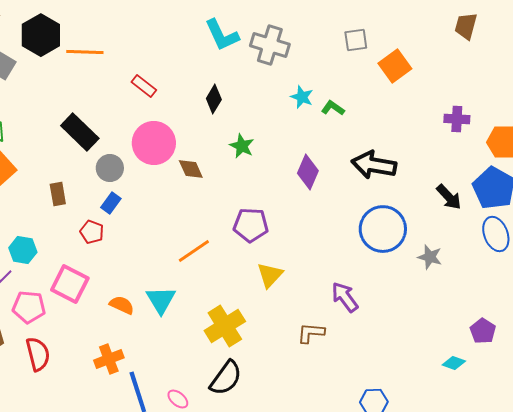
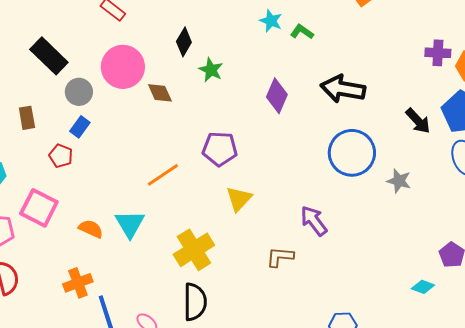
black diamond: (214, 99) -> (184, 42), moved
purple cross: (457, 119) -> (438, 53), moved
black semicircle: (226, 378) -> (195, 302), turned -36

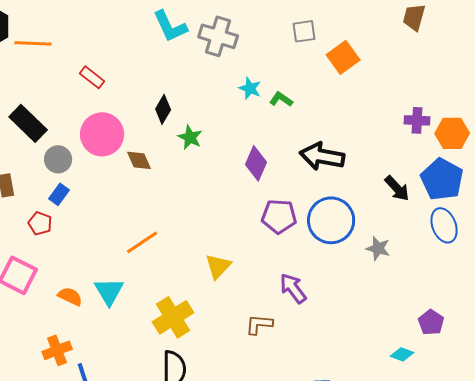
purple pentagon: (220, 149) -> (279, 216), moved

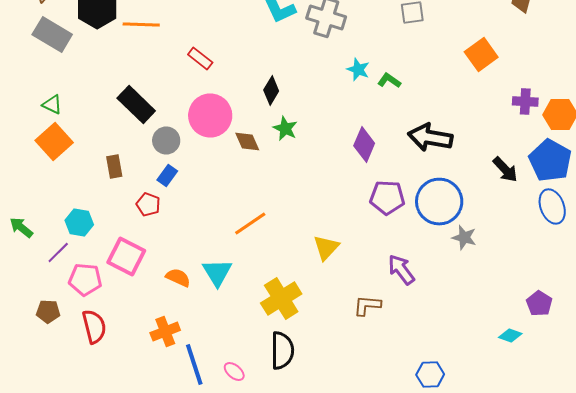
orange square: (343, 57) -> (481, 54), moved
green star: (190, 137) -> (285, 128), moved
gray star: (378, 248) -> (464, 238), moved

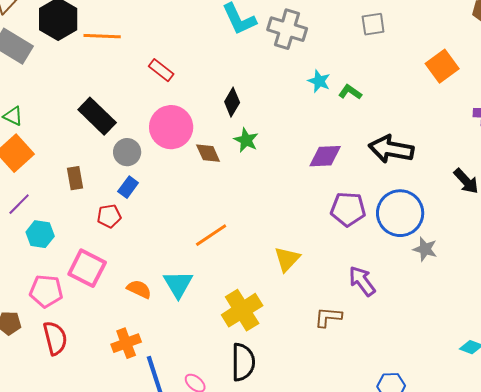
purple diamond: (364, 144) -> (325, 156), turned 64
red pentagon: (148, 204) -> (109, 216), turned -30
purple line: (58, 252) -> (19, 204), moved

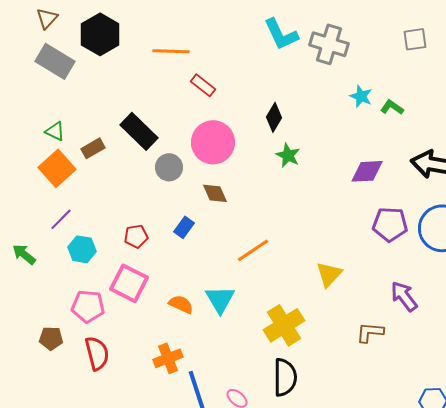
orange line: (102, 36) -> (171, 51), moved
brown diamond: (208, 153) -> (215, 193), moved
brown rectangle: (75, 178) -> (93, 148), moved, turned 70
blue rectangle: (128, 187) -> (184, 227), moved
red pentagon: (109, 216) -> (136, 236), moved

